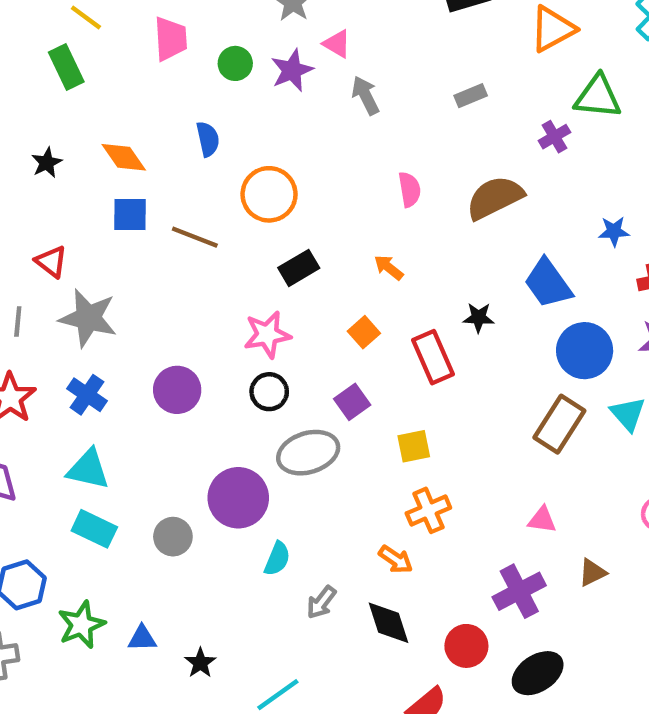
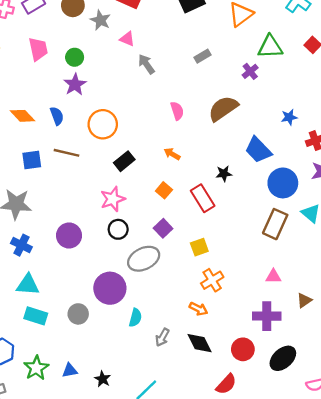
purple star: (292, 70) -> (75, 84), moved
blue semicircle: (208, 139) -> (57, 116), moved
blue square: (130, 215) -> (32, 160), moved
purple cross: (519, 591) -> (267, 316), turned 36

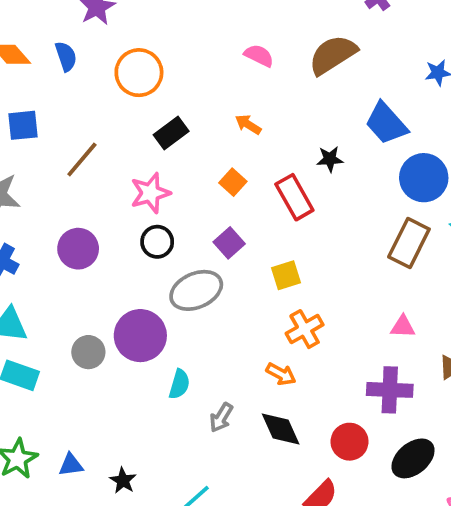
pink semicircle: (177, 111) -> (259, 56), turned -48
brown line: (67, 153) -> (82, 159), moved, turned -65
gray circle: (78, 314) -> (88, 352), moved

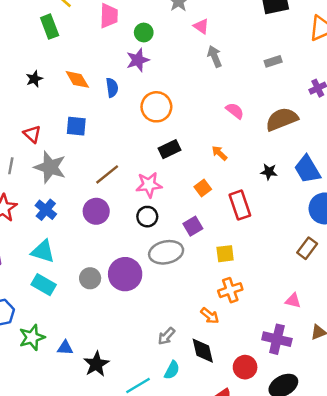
brown line: (82, 159) -> (107, 174), moved
black star: (330, 159) -> (269, 172), moved
brown rectangle: (409, 243) -> (307, 248), size x0.7
cyan semicircle: (179, 384) -> (172, 370), moved
black star: (123, 480) -> (96, 364), size x1.5

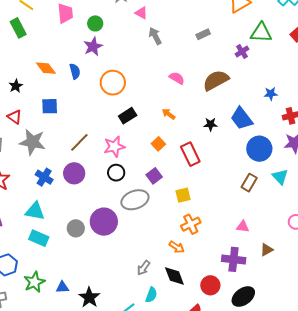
black star: (34, 79) -> (16, 86), moved
blue cross: (46, 210) -> (44, 177), moved

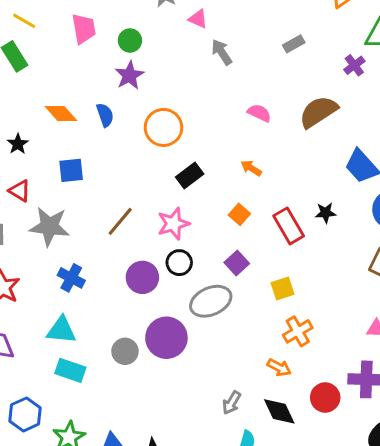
black star: (210, 124) -> (326, 213), moved
purple circle: (74, 173) -> (142, 277), moved
red circle: (210, 285) -> (325, 398), moved

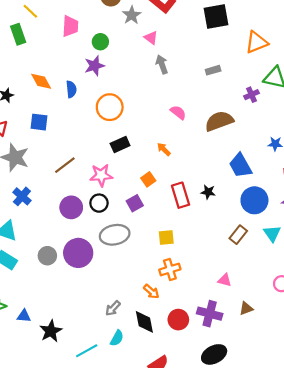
purple square: (237, 263) -> (135, 203), moved

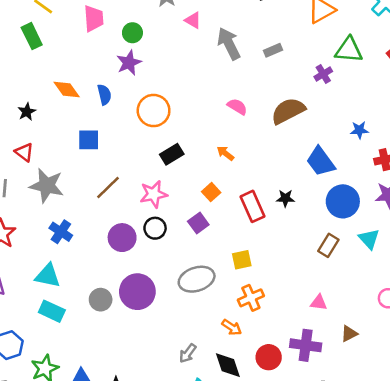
gray arrow: (162, 64) -> (229, 44), moved, size x1.4
blue square: (39, 122) -> (89, 140), moved
gray ellipse: (115, 235) -> (197, 279), moved

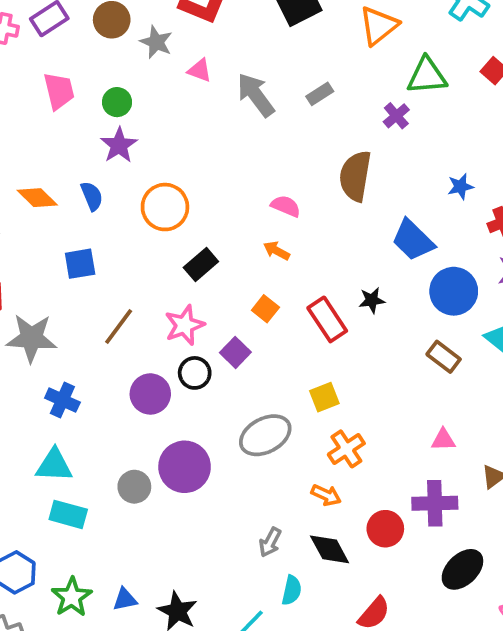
pink semicircle: (237, 107) -> (286, 206), moved
brown semicircle: (288, 111) -> (355, 176), turned -44
purple square: (198, 223) -> (235, 352), moved
brown rectangle: (328, 245) -> (444, 357), turned -75

